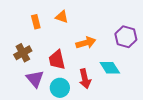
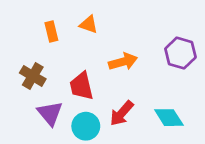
brown cross: (23, 53) -> (33, 76), turned -30
cyan diamond: (110, 68) -> (169, 118), moved
red arrow: (85, 79) -> (122, 113), turned 54

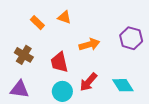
orange rectangle: (51, 32) -> (37, 23), turned -32
purple triangle: (50, 113) -> (20, 89), moved, turned -42

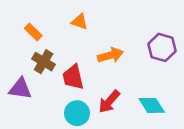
orange rectangle: (37, 23) -> (33, 32), moved
brown cross: (24, 55) -> (44, 62), moved
purple triangle: (20, 89) -> (20, 89), moved

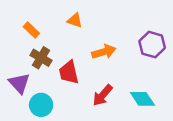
purple triangle: (20, 89) -> (19, 83), turned 40
cyan circle: (77, 113) -> (41, 105), moved

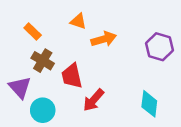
orange arrow: (104, 52) -> (104, 39), moved
red arrow: (103, 95) -> (93, 100), moved
cyan diamond: (142, 99) -> (149, 104), turned 40

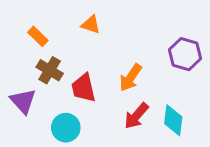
orange arrow: (104, 39) -> (131, 78), moved, turned 140
red arrow: (93, 100) -> (136, 116), moved
cyan circle: (43, 110) -> (66, 128), moved

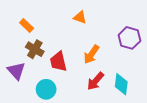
orange triangle: (91, 25) -> (80, 17), moved

